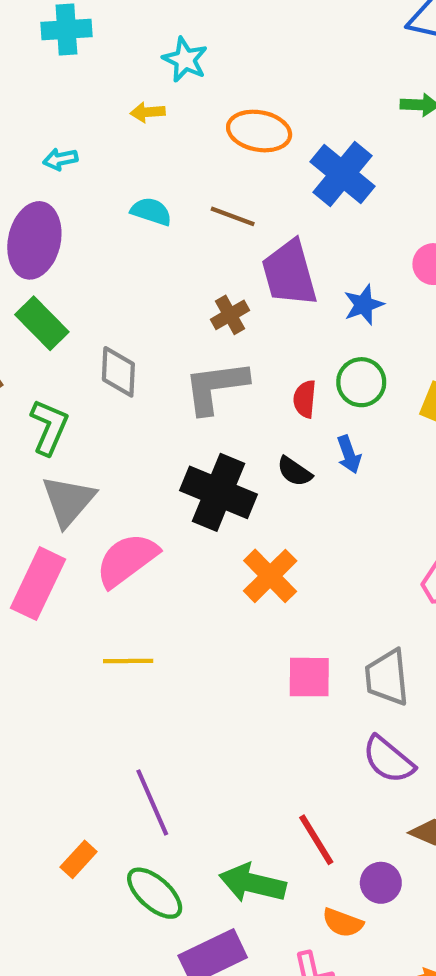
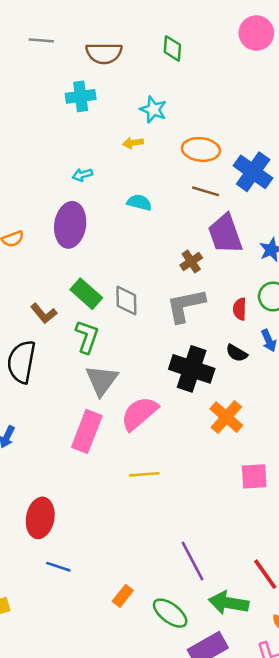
brown line: (233, 216) -> (205, 191), moved
green rectangle: (42, 323) -> (86, 294), moved
purple line: (152, 802) -> (193, 561), moved

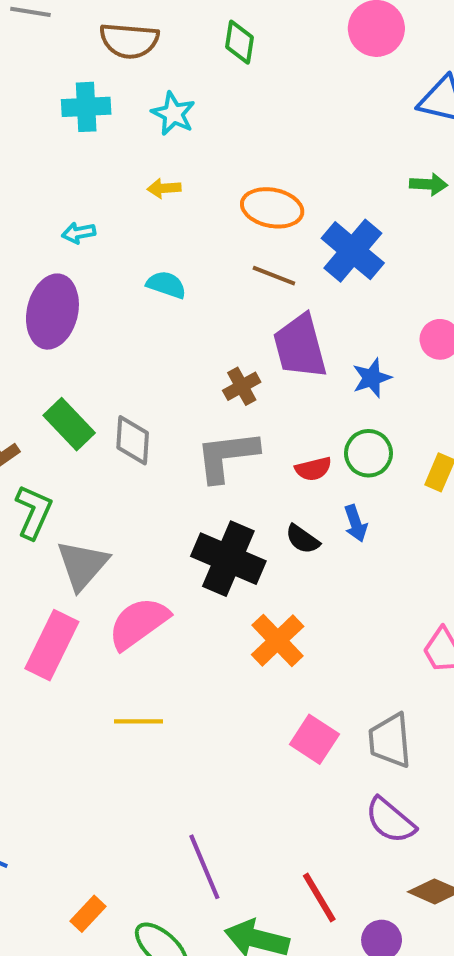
cyan star: (153, 110) -> (173, 114), moved
red semicircle: (240, 309) -> (313, 469), turned -110
green L-shape: (87, 337) -> (34, 512), moved
pink square: (254, 476) -> (314, 739), turned 32

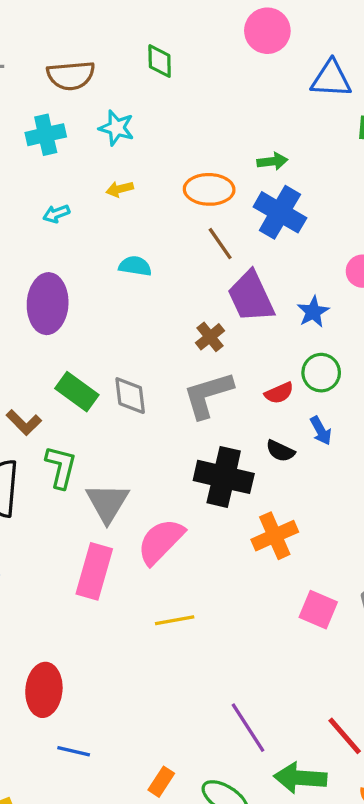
green arrow: (429, 184) -> (272, 161), moved
cyan arrow: (79, 233) -> (56, 214), moved
brown line: (274, 276) -> (220, 244), turned 44
orange cross: (278, 641) -> (275, 536), turned 30

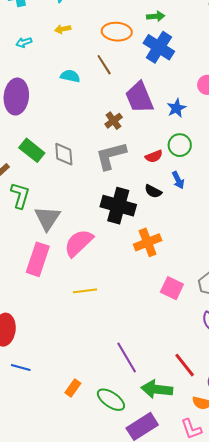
brown line: (220, 244) -> (104, 65), moved

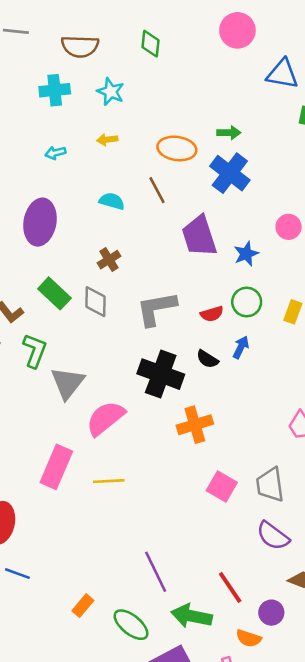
brown cross: (114, 121) -> (109, 260), moved
blue arrow: (178, 180) -> (241, 347), turned -132
pink rectangle: (38, 259) -> (56, 467), moved

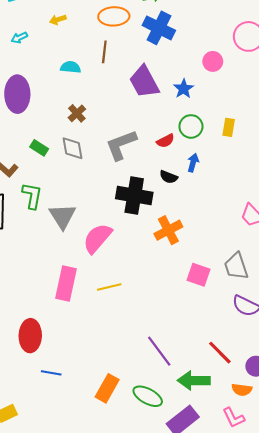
brown line: (157, 190) -> (104, 52), turned 45
green rectangle: (54, 293) -> (39, 148), size x0.7
orange rectangle: (83, 606) -> (107, 388), size x1.5

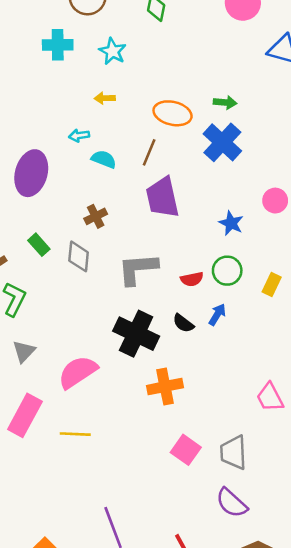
cyan arrow: (19, 38) -> (79, 136), moved
purple trapezoid: (144, 82) -> (162, 197), moved
blue star: (184, 89) -> (231, 223), turned -30
gray triangle: (63, 216) -> (24, 351), moved, size x0.7

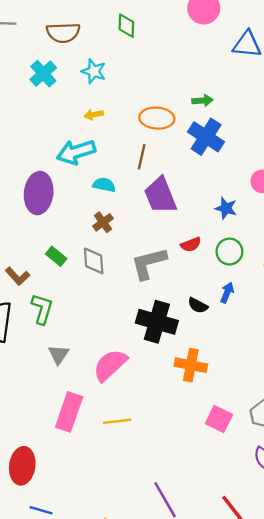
cyan cross: (58, 45) -> (43, 74), turned -32
cyan arrow: (79, 136) -> (76, 152), size x2.0
cyan semicircle: (104, 159) -> (104, 185), moved
red semicircle: (192, 279) -> (191, 245), moved
orange cross: (165, 387) -> (191, 365), turned 32

